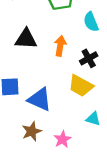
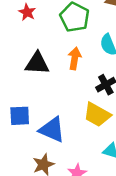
orange arrow: (60, 46) -> (75, 58), moved

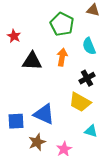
red star: (27, 12) -> (14, 36), moved
blue square: (20, 116) -> (16, 121), moved

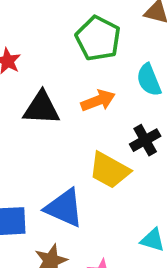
orange arrow: (62, 57) -> (98, 101), turned 60
yellow trapezoid: (80, 102) -> (109, 170), moved

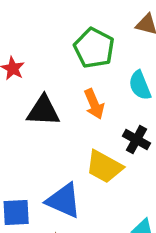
orange arrow: (98, 101) -> (94, 104), turned 88
black cross: (145, 140) -> (136, 140), turned -32

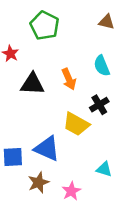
green pentagon: (94, 48) -> (45, 26), moved
black cross: (136, 140) -> (99, 105), turned 30

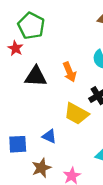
green pentagon: (45, 26) -> (31, 26), moved
blue triangle: (47, 148) -> (49, 136), size x0.6

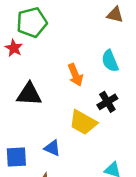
green pentagon: (31, 26) -> (32, 22), turned 30
black triangle: (36, 76) -> (29, 94), moved

